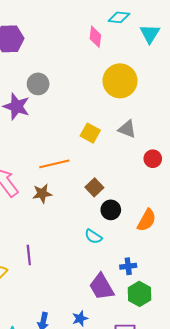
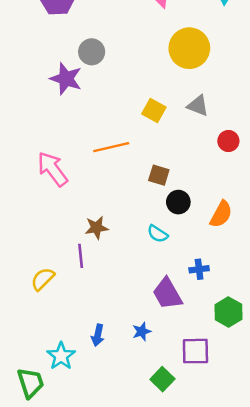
brown square: (94, 187) -> (159, 175), turned -30
brown star: (42, 194) -> (96, 228), moved
green hexagon: (139, 294) -> (228, 312), moved

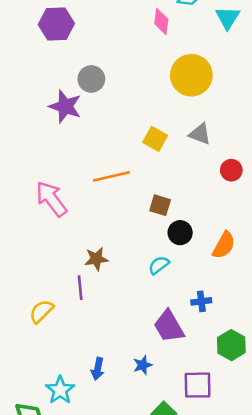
cyan semicircle: (158, 234) -> (159, 265), turned 110

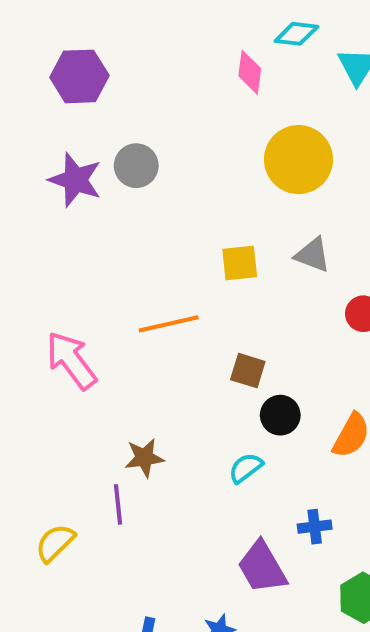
purple star: (65, 106) -> (75, 180), moved
yellow square: (155, 139) -> (240, 263), turned -35

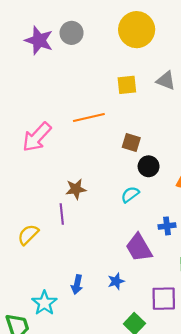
yellow circle: (298, 160) -> (137, 30), moved
pink arrow: (71, 360) -> (37, 137), turned -100

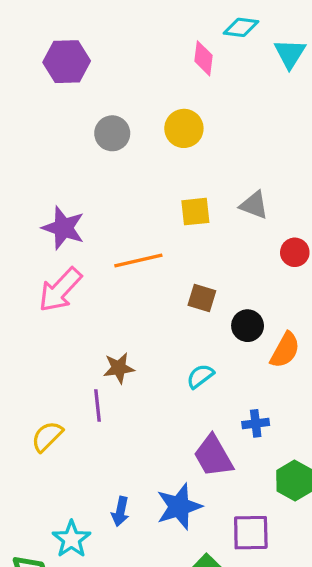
yellow circle: (137, 30) -> (184, 128), moved, size x0.7
purple star: (39, 40) -> (63, 228), moved
black circle: (149, 166) -> (248, 326), moved
blue star: (116, 281) -> (179, 507), size x1.8

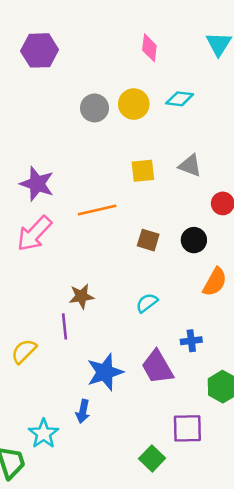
cyan diamond: (241, 27) -> (180, 99), moved
gray circle: (112, 133) -> (95, 108), moved
black circle: (248, 326) -> (194, 240), moved
blue star: (179, 507) -> (105, 372), moved

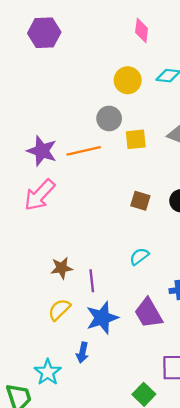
gray circle: (95, 108) -> (109, 118), moved
orange line: (97, 210) -> (84, 151), moved
brown star: (81, 296) -> (62, 268), moved
purple line: (64, 326) -> (92, 281), moved
yellow semicircle: (24, 351) -> (59, 310), moved

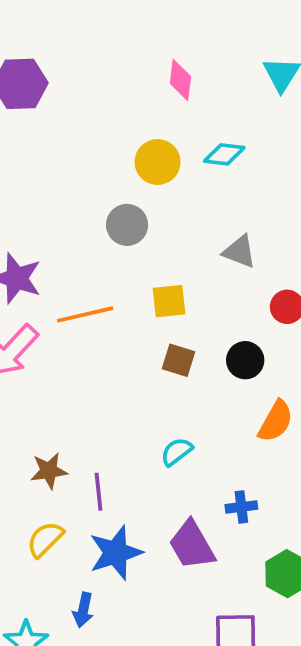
yellow square: (136, 139) -> (169, 301), moved
orange line: (84, 151) -> (85, 314), moved

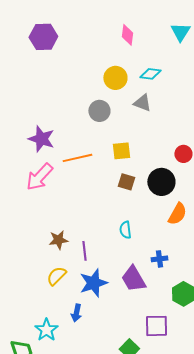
gray triangle: (239, 252) -> (142, 103), moved
black circle: (245, 360) -> (161, 182), size x1.4
cyan semicircle: (177, 452) -> (125, 230), turned -60

